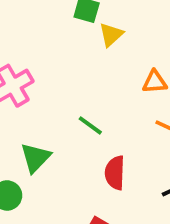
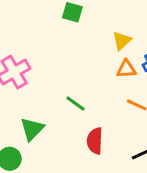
yellow triangle: (111, 35) -> (122, 41), moved

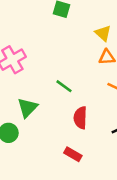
yellow triangle: (122, 41) -> (103, 33), turned -36

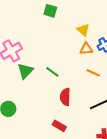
green triangle: (27, 108) -> (25, 71), moved

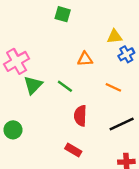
yellow triangle: (83, 30) -> (115, 37), moved, turned -48
orange triangle: (86, 49) -> (85, 59), moved

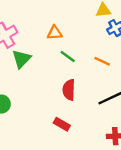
orange triangle: (85, 59) -> (55, 33), moved
green line: (65, 86) -> (68, 57), moved

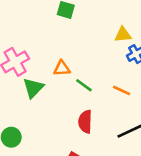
orange triangle: (55, 33) -> (62, 68), moved

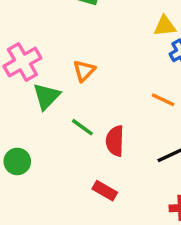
orange triangle: (62, 68) -> (84, 71), turned -42
green line: (84, 85) -> (82, 127), moved

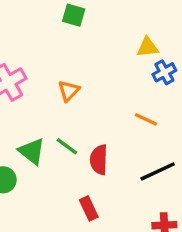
green triangle: (46, 96) -> (32, 151), moved, turned -36
red rectangle: (105, 191) -> (89, 208), turned 35

